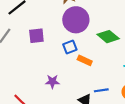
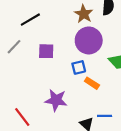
purple star: (52, 82) -> (56, 100), size x1.5

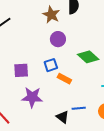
purple circle: (89, 40) -> (58, 39), size x0.6
purple square: (46, 51) -> (21, 70), moved

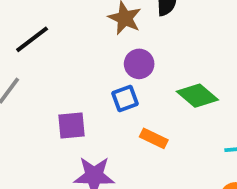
blue square: (51, 65) -> (125, 99), moved

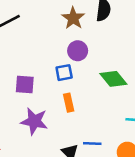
orange rectangle: (154, 138) -> (69, 103), moved, turned 42

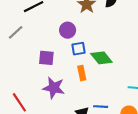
purple circle: (78, 51) -> (68, 30), moved
green diamond: (113, 79) -> (101, 58), moved

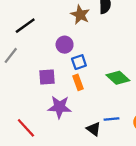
green diamond: (101, 58) -> (118, 78), moved
orange rectangle: (82, 73) -> (78, 82), moved

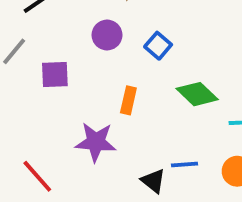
blue square: (79, 62) -> (158, 46), moved, turned -32
purple square: (47, 77) -> (55, 75), moved
orange rectangle: (78, 82) -> (128, 100), turned 32

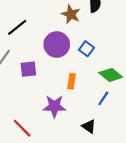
purple circle: (107, 35) -> (57, 45), size x1.5
blue line: (184, 165) -> (103, 98), moved, turned -48

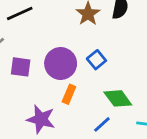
purple circle: (57, 45) -> (61, 63), moved

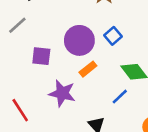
purple square: (21, 67) -> (41, 56), moved
orange rectangle: (69, 94) -> (88, 69), turned 30

